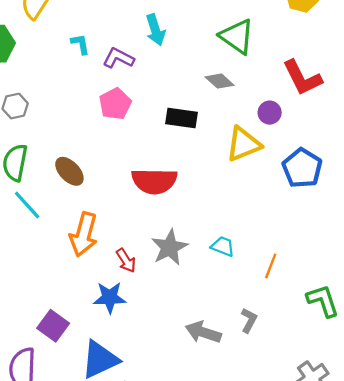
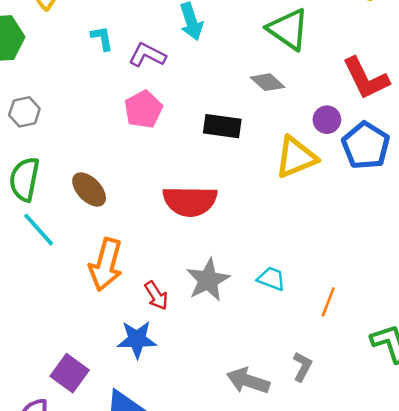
blue pentagon: (302, 168) -> (366, 146), moved

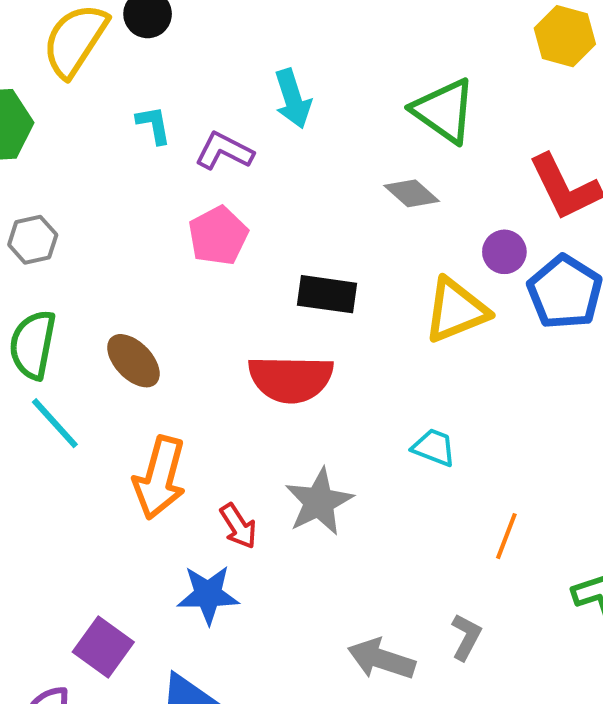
black rectangle: (222, 126) -> (327, 294), moved
cyan trapezoid: (271, 279) -> (434, 447), moved

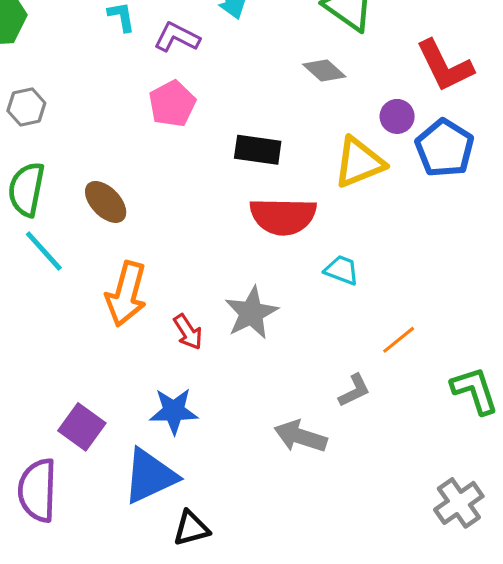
red semicircle: (291, 379) -> (283, 216), moved
orange line: (506, 536) -> (399, 340), turned 30
blue star: (208, 595) -> (174, 411), moved
gray L-shape: (466, 637) -> (354, 390), moved, turned 36

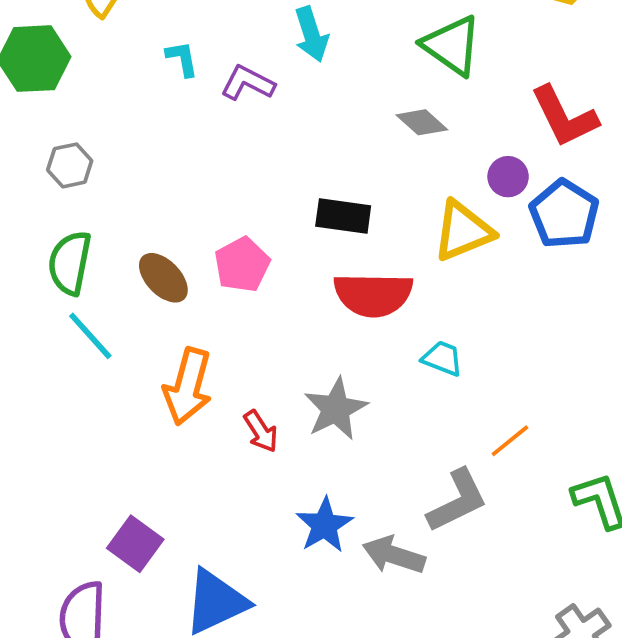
pink pentagon: (172, 104) -> (242, 265), moved
gray L-shape: (354, 390) -> (457, 501), size x1.6
blue star: (174, 411) -> (324, 525), moved, turned -30

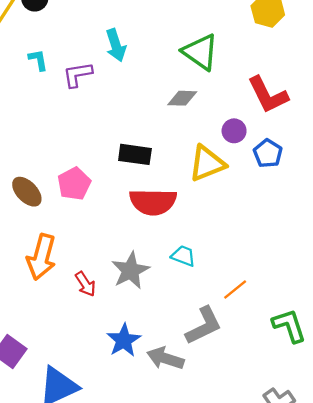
purple L-shape: (248, 83) -> (78, 75), turned -36
gray diamond: (422, 122) -> (182, 98), turned -40
blue pentagon: (564, 214) -> (268, 153), size x0.7
cyan trapezoid: (442, 358) -> (183, 256), moved

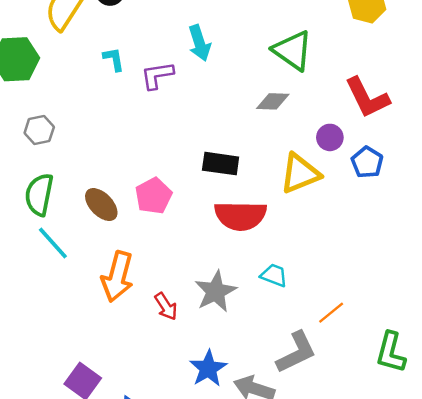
green L-shape: (289, 326) -> (391, 352), turned -147

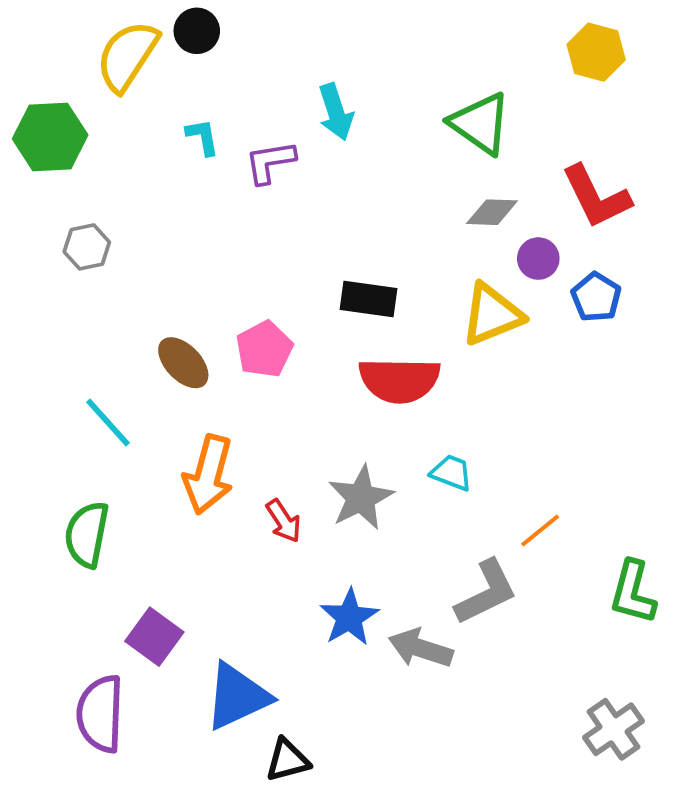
gray diamond: (273, 101) -> (492, 212), moved
green semicircle: (39, 195) -> (87, 534), moved

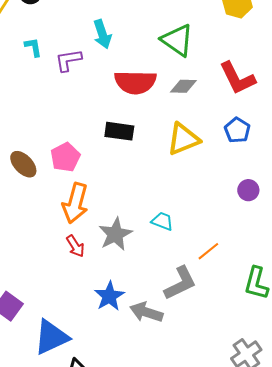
purple circle: (538, 259) -> (248, 190), moved
red semicircle: (399, 380) -> (135, 82), moved
orange arrow: (208, 475) -> (75, 203), moved

